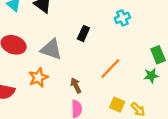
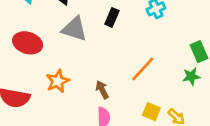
black rectangle: (83, 33) -> (112, 17), moved
gray triangle: (51, 49) -> (74, 29), moved

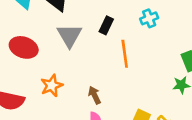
gray triangle: (74, 29) -> (69, 35), turned 40
orange line: (143, 69) -> (125, 54), moved, turned -52

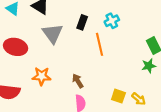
cyan cross: (149, 18) -> (112, 21), moved
orange star: (52, 86) -> (42, 76), turned 30

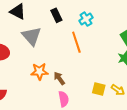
black rectangle: (82, 22) -> (56, 15), moved, turned -40
orange star: (42, 76) -> (39, 71), moved

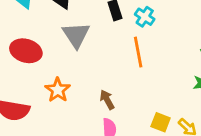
cyan cross: (86, 19) -> (145, 17), moved, turned -32
orange star: (39, 71) -> (58, 90), moved, turned 30

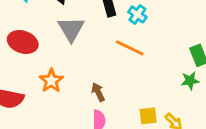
orange line: (138, 52) -> (130, 48), turned -56
yellow square: (161, 122) -> (148, 116), turned -30

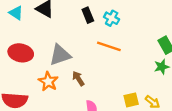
gray triangle: (71, 29) -> (60, 55), moved, turned 50
brown arrow: (98, 92) -> (78, 78), moved

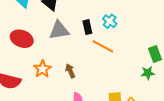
black rectangle: (88, 15) -> (87, 27), moved
gray triangle: (60, 55) -> (59, 30), moved

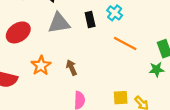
red ellipse: (22, 39) -> (18, 32), turned -55
orange line: (103, 46) -> (125, 44), moved

